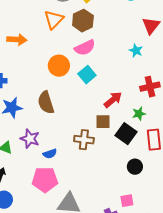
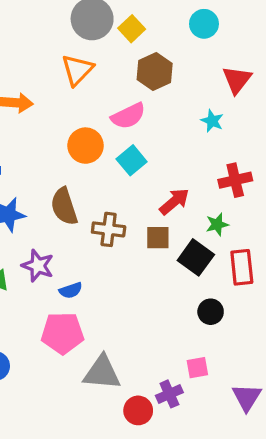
brown hexagon: (83, 21) -> (155, 72), moved
brown cross: (84, 140) -> (109, 229), moved

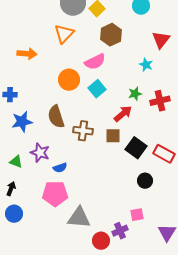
green star: (217, 225) -> (135, 94), moved
red rectangle: (242, 267) -> (164, 154), turned -55

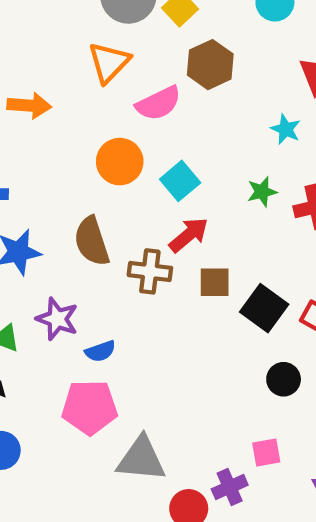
pink semicircle: (95, 62) -> (159, 103), moved
red arrow: (123, 114) -> (189, 235), moved

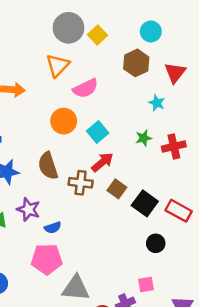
brown hexagon: (210, 65) -> (136, 63), moved
brown square: (215, 282) -> (117, 189), turned 36

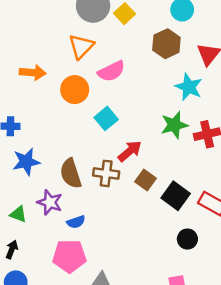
cyan star: (157, 103) -> (189, 87), size x1.5
orange circle: (64, 121) -> (75, 90), moved
cyan square: (98, 132) -> (106, 118), moved
green star: (144, 138) -> (174, 125), size x1.5
brown semicircle: (48, 166) -> (71, 173), moved

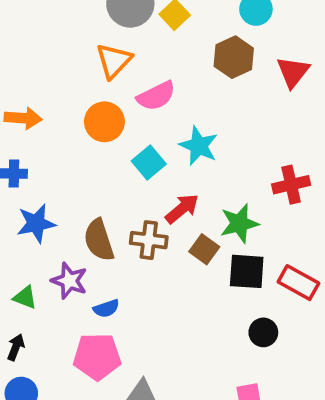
orange arrow: (33, 73) -> (23, 118), moved
cyan star: (189, 87) -> (199, 146), moved
green star: (174, 125) -> (239, 223), moved
black square: (176, 196) -> (247, 271), turned -32

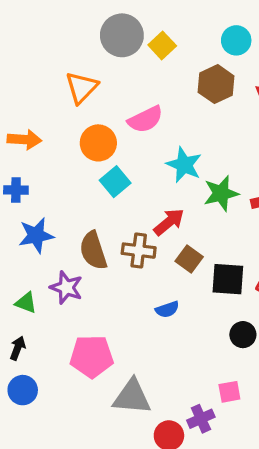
orange triangle: (114, 61) -> (82, 87), moved
cyan square: (149, 162) -> (115, 182), moved
green star: (239, 223) -> (221, 193), moved
blue semicircle: (106, 308) -> (167, 309), moved

